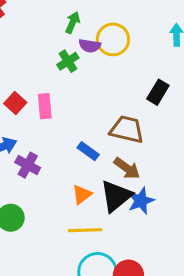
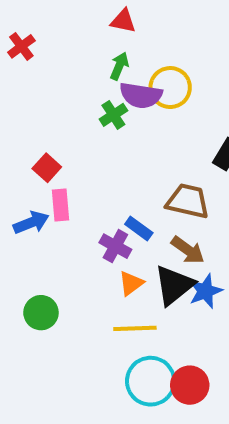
purple semicircle: (90, 46) -> (141, 95), size x1.5
pink rectangle: (45, 106) -> (61, 205), moved
purple cross: (28, 165) -> (115, 246), moved

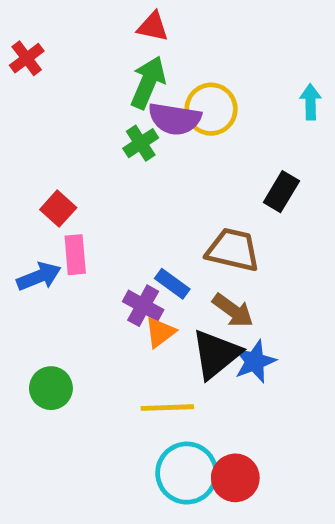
green arrow: (119, 66) -> (148, 82), size x1.5
orange triangle: (131, 283) -> (160, 332), moved

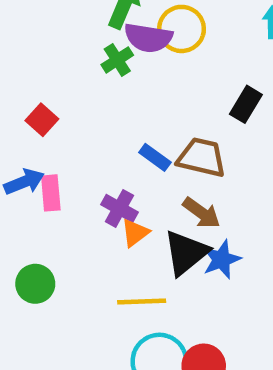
pink rectangle: (75, 255) -> (51, 193), moved
blue rectangle: (172, 284) -> (155, 157), moved

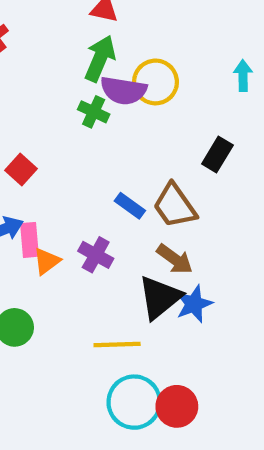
green cross: (117, 60) -> (94, 112), turned -32
brown trapezoid: (201, 157) -> (175, 206), turned -138
orange triangle: (135, 233) -> (47, 261), moved

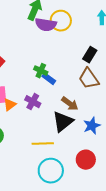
green cross: (94, 112) -> (41, 71), moved
brown trapezoid: (175, 206) -> (89, 79), moved
blue star: (194, 304) -> (92, 126), moved
red circle: (177, 406) -> (86, 160), moved

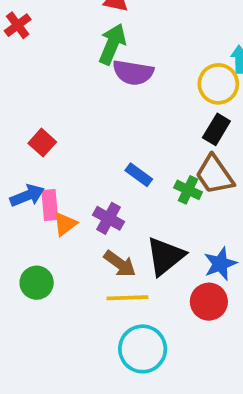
yellow circle: (61, 21) -> (218, 84), moved
green cross: (41, 71) -> (188, 190), moved
brown arrow: (70, 104) -> (120, 264), moved
red circle: (86, 160) -> (209, 302), moved

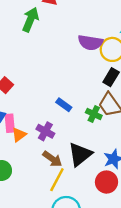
green arrow: (112, 44) -> (30, 19), moved
purple semicircle: (133, 73) -> (90, 43), moved
yellow line: (127, 298) -> (57, 180), turned -60

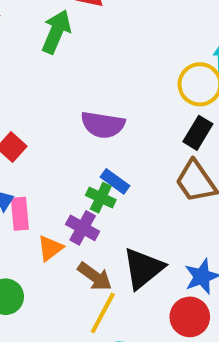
purple semicircle: (90, 43) -> (103, 125), moved
green cross: (94, 114) -> (101, 198), moved
orange triangle: (19, 135) -> (50, 248), moved

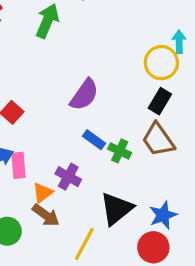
purple semicircle: (103, 125) -> (84, 95), turned -64
green cross: (101, 198) -> (120, 151), moved
brown arrow: (95, 276) -> (46, 215), moved

